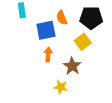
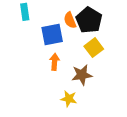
black pentagon: (91, 18) -> (89, 20), moved, turned 30
brown star: (72, 66) -> (82, 75), turned 30

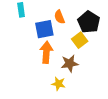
black pentagon: (89, 20) -> (89, 22), moved
orange arrow: (54, 62) -> (46, 52), size x1.5

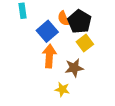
black pentagon: (89, 22) -> (80, 22), moved
blue square: (44, 29) -> (47, 31), turned -30

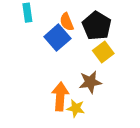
orange semicircle: (63, 18) -> (67, 22), moved
orange arrow: (49, 56) -> (60, 96), moved

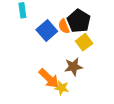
orange semicircle: (67, 22) -> (64, 26), moved
orange arrow: (60, 96) -> (49, 78), turned 130

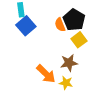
blue square: (47, 31) -> (26, 26), moved
yellow star: (62, 88) -> (66, 83), moved

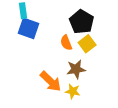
orange semicircle: (60, 25) -> (66, 43), moved
blue square: (26, 26) -> (29, 28), turned -30

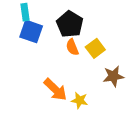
black pentagon: (82, 22) -> (70, 24), moved
brown star: (76, 69) -> (113, 76), moved

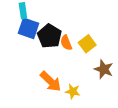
black pentagon: (70, 24) -> (50, 36), moved
brown star: (113, 76) -> (104, 69), turned 30

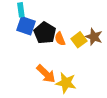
brown star: (104, 69) -> (94, 37), moved
yellow star: (73, 91) -> (66, 83), size x1.5

